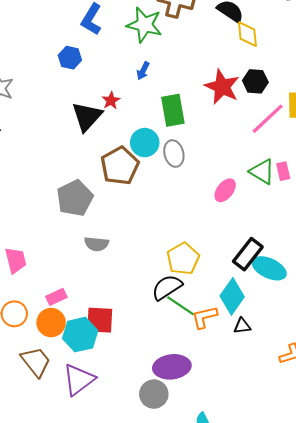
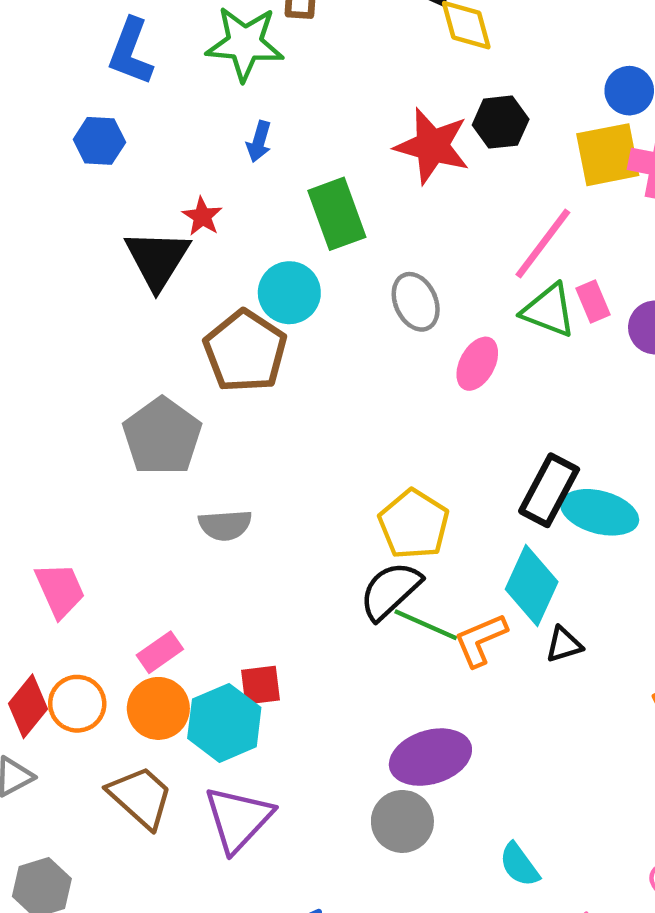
pink line: (268, 119) -> (543, 243), moved
gray ellipse: (174, 154) -> (416, 302), moved
red square: (100, 320) -> (260, 685), size x0.7

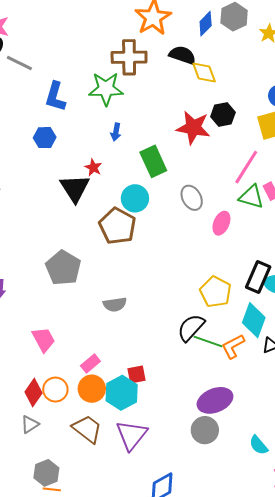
gray pentagon: (162, 436) -> (63, 268), moved
yellow pentagon: (414, 524) -> (216, 292), moved

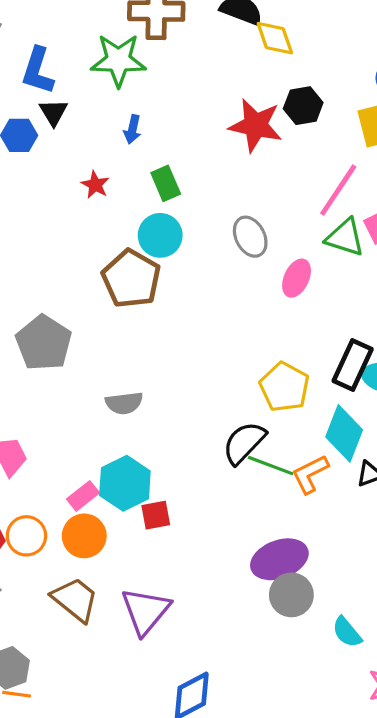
green rectangle: (153, 161) -> (166, 183), moved, size x0.7
black triangle: (75, 188) -> (54, 112), moved, size x0.6
cyan hexagon: (122, 393) -> (125, 483), moved
gray circle: (205, 430) -> (291, 595), moved

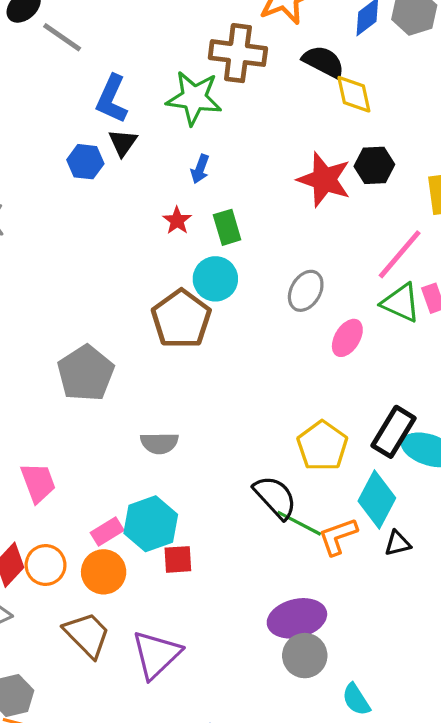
red star: (95, 185) -> (177, 220), moved
gray ellipse: (250, 237) -> (306, 291), turned 51
black semicircle: (244, 443) -> (275, 497), turned 87

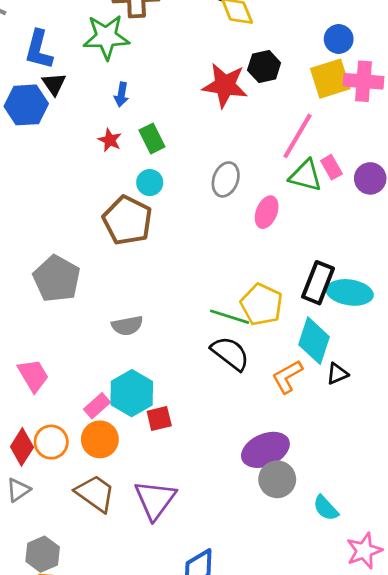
blue hexagon: (85, 162) -> (26, 105), size x1.4
cyan circle: (215, 279) -> (150, 183), size x0.7
green line: (299, 523) -> (229, 317), moved

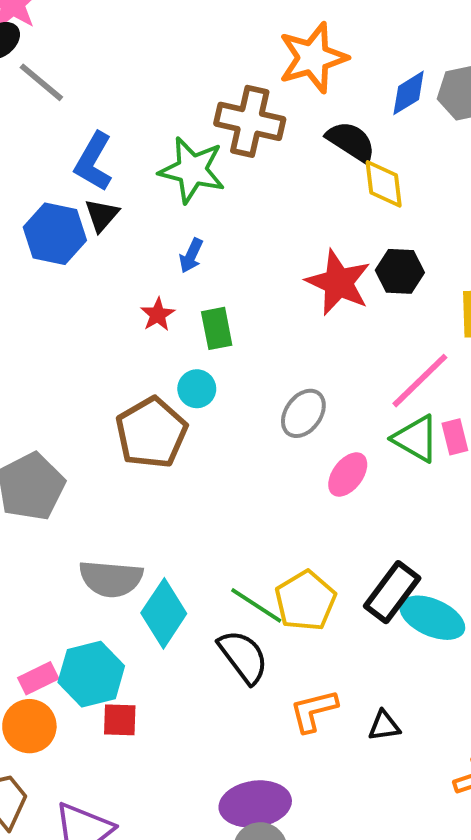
gray semicircle: (127, 326) -> (111, 579), size x1.4
cyan diamond: (314, 341) -> (164, 613), moved

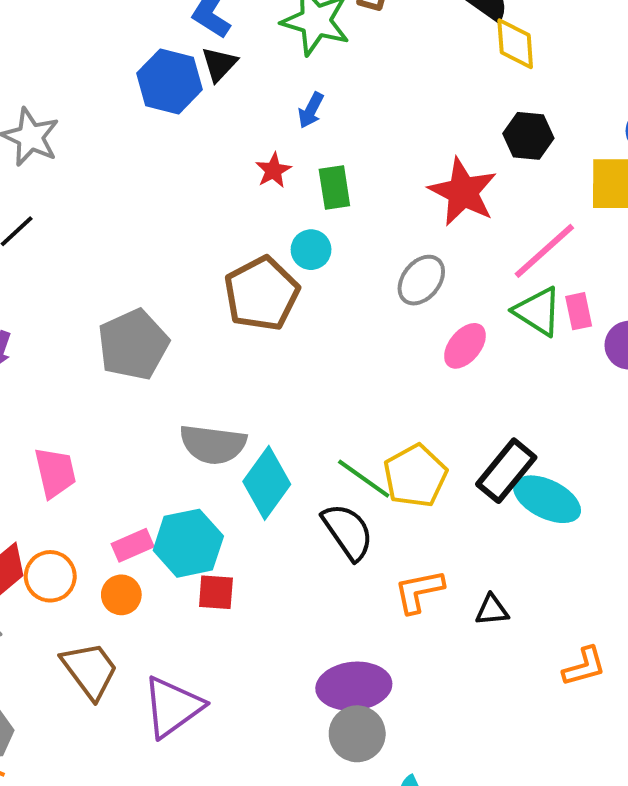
red star: (338, 283) -> (463, 192), moved
orange circle: (29, 726) -> (121, 595), size x0.7

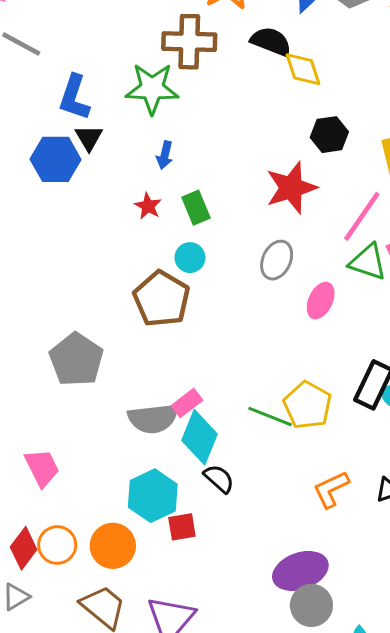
red star: (463, 192) -> (291, 188), turned -30
black semicircle: (348, 532) -> (219, 479), moved, size x0.7
pink rectangle: (133, 545) -> (187, 403), moved
orange circle: (121, 595) -> (113, 546), size x1.5

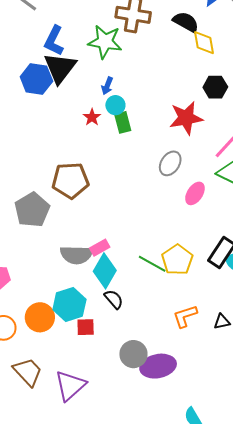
black triangle: (89, 138) -> (60, 68), size x1.8
cyan circle: (190, 258) -> (115, 105), moved
brown pentagon: (162, 299) -> (70, 180), moved, turned 30
orange circle: (113, 546) -> (40, 317), moved
gray circle: (311, 605) -> (133, 354), moved

